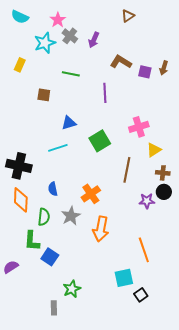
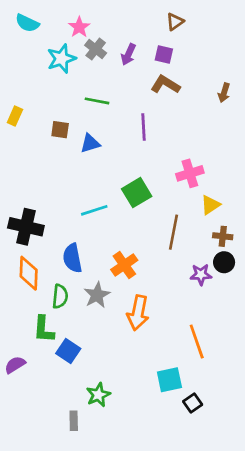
yellow rectangle: (20, 65) -> (15, 116), moved
purple square: (145, 72) -> (164, 54), moved
blue triangle: (69, 123) -> (90, 143), moved
cyan line: (58, 148) -> (94, 210), moved
blue semicircle: (53, 189) -> (72, 258), size x1.5

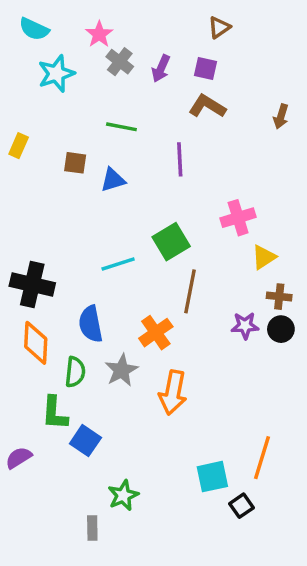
cyan star: (61, 59) -> (56, 74), moved
brown line: (174, 232) -> (190, 291), moved
purple star: (201, 275) -> (245, 326), moved
orange line: (197, 342) -> (262, 458), moved, turned 36

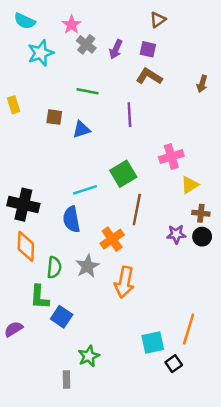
yellow rectangle: (19, 146) -> (14, 105), turned -42
blue semicircle: (91, 324) -> (71, 219), moved

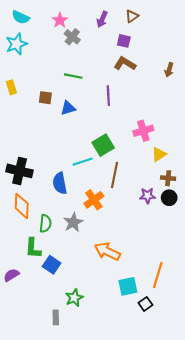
purple arrow: (116, 49) -> (102, 19), moved
cyan star: (41, 53) -> (17, 44), moved
cyan line: (85, 190) -> (83, 162), moved
orange arrow: (124, 282) -> (107, 251), moved, turned 105

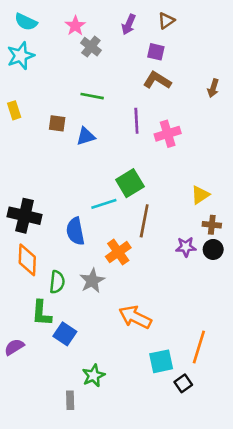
pink cross: (143, 131) -> (168, 134), moved

